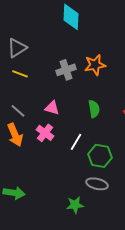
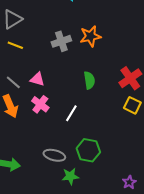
pink triangle: (52, 108) -> (37, 79), moved
green hexagon: (100, 156) -> (88, 150), moved
gray ellipse: (97, 184) -> (54, 155), moved

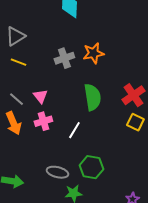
pink triangle: (37, 79) -> (40, 96), turned 35
green semicircle: (89, 80) -> (92, 97), size x1.5
pink cross: (40, 104) -> (43, 121), turned 36

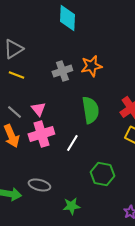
pink cross: (43, 121) -> (41, 134), size x1.4
green hexagon: (91, 167) -> (102, 174), moved
gray ellipse: (57, 172) -> (39, 185), moved

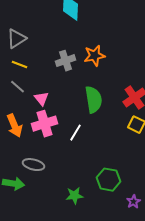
gray line: (14, 112) -> (18, 87), moved
green hexagon: (102, 174) -> (108, 180), moved
gray ellipse: (39, 185) -> (34, 165), moved

